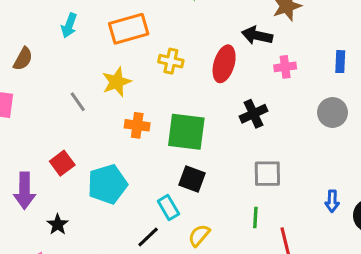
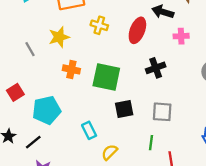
black square: (192, 179) -> (124, 109), moved, turned -36
black line: (148, 237) -> (33, 142), moved

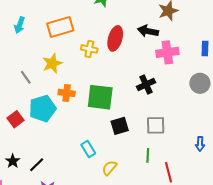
red ellipse: (137, 30) -> (115, 38), moved
pink cross: (181, 36) -> (167, 52), size x1.5
cyan pentagon: (47, 110) -> (43, 108), moved

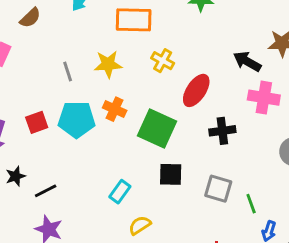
red ellipse: (115, 38) -> (196, 90), moved
cyan rectangle: (88, 149) -> (120, 192), turned 49
green line: (148, 155) -> (251, 204), moved, turned -40

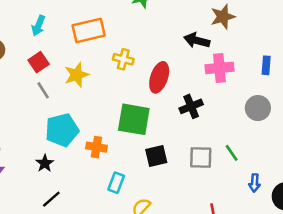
orange cross: (115, 109) -> (96, 147), moved
red square: (37, 122) -> (39, 62), moved
black star: (16, 176) -> (45, 163), moved
green line: (251, 204) -> (232, 153), moved

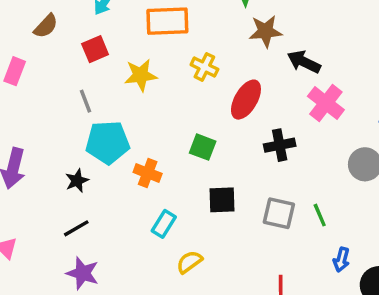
brown star: (223, 17) -> (265, 31), moved
pink cross: (219, 68) -> (326, 103), turned 32
gray line: (43, 90) -> (85, 101), moved
green square: (134, 119) -> (203, 147), size x0.6

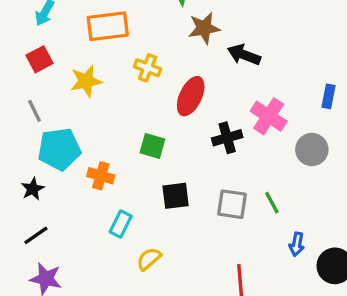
pink cross: (326, 103) -> (269, 116), moved

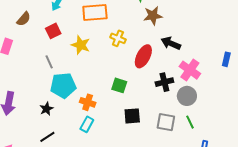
black arrow: (244, 55) -> (171, 43), moved
yellow star: (86, 81) -> (81, 45), turned 30
gray circle: (312, 150) -> (187, 96), moved
cyan rectangle: (121, 224) -> (87, 124), moved

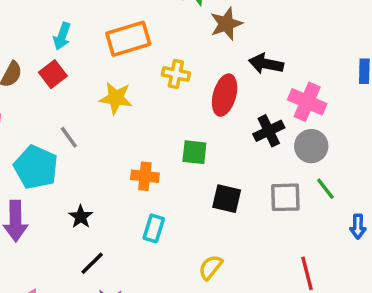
red square: (53, 31) -> (53, 74), moved
cyan pentagon: (63, 85) -> (36, 167), moved, turned -30
orange cross: (88, 102) -> (145, 176), moved
black square: (132, 116) -> (227, 199), turned 30

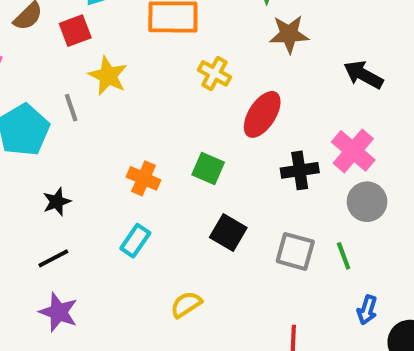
black arrow: (266, 64) -> (363, 75), moved
yellow star: (116, 98) -> (108, 76), moved
gray circle: (311, 146) -> (367, 202), moved

